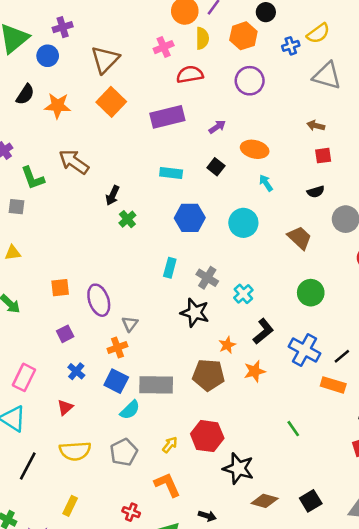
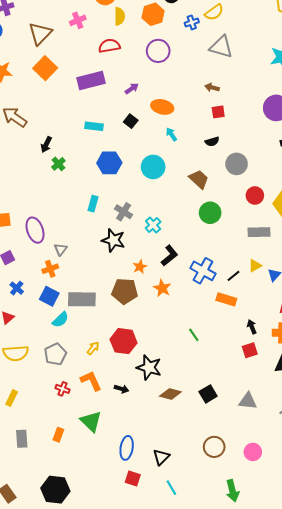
pink cross: (164, 47) -> (78, 20), moved
green circle: (311, 293) -> (210, 213), moved
orange star: (255, 371) -> (162, 288), turned -30
red cross: (131, 512) -> (62, 389), moved
black arrow: (207, 516) -> (122, 389), moved

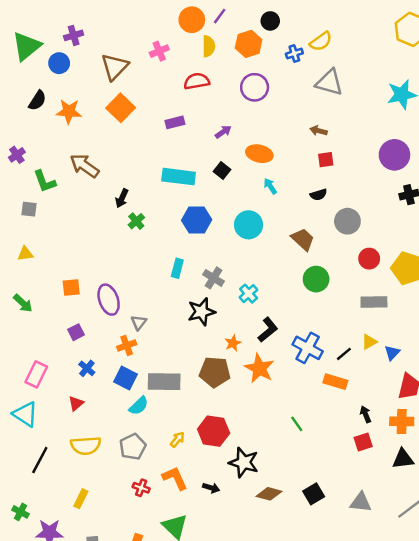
purple rectangle: (91, 80) -> (175, 122), size x0.6
cyan rectangle: (94, 126) -> (179, 177), size x1.5
black star: (113, 240) -> (201, 312), turned -30
orange star: (162, 288) -> (259, 368), size x1.4

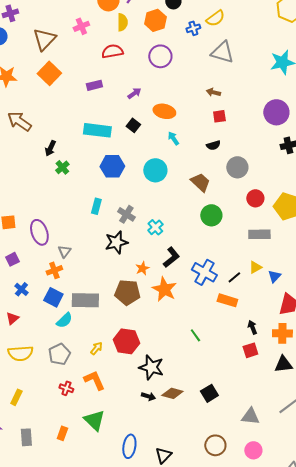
black arrow: (211, 488) -> (148, 396), moved
gray triangle: (361, 502) -> (250, 416), moved

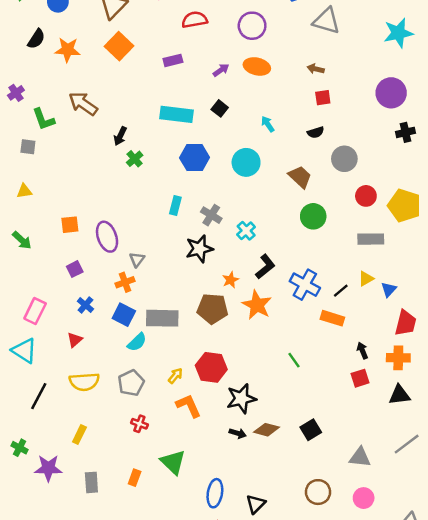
orange ellipse: (164, 111) -> (257, 66), moved
black star: (151, 367) -> (241, 399), turned -30
orange L-shape: (94, 380) -> (189, 406), moved

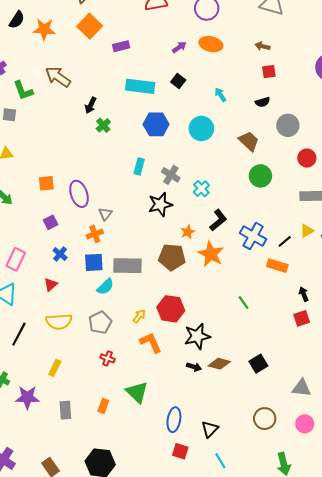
purple rectangle: (173, 60) -> (121, 46), moved
blue square: (124, 315) -> (94, 262), turned -30

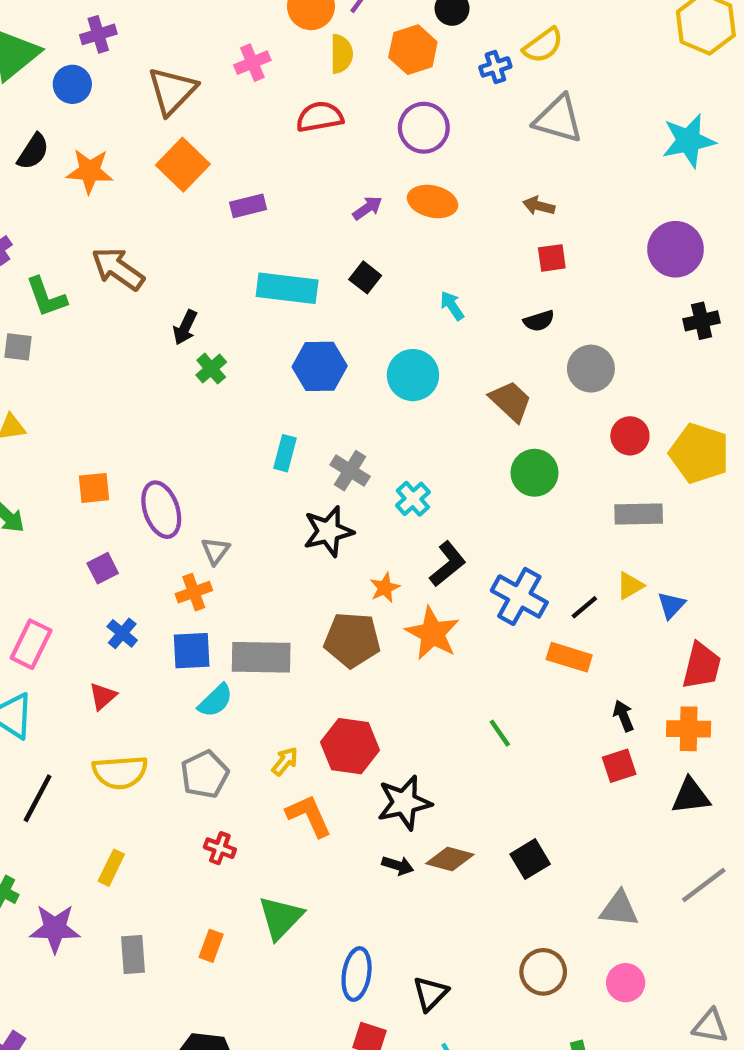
green triangle: (137, 392) -> (281, 918), turned 30

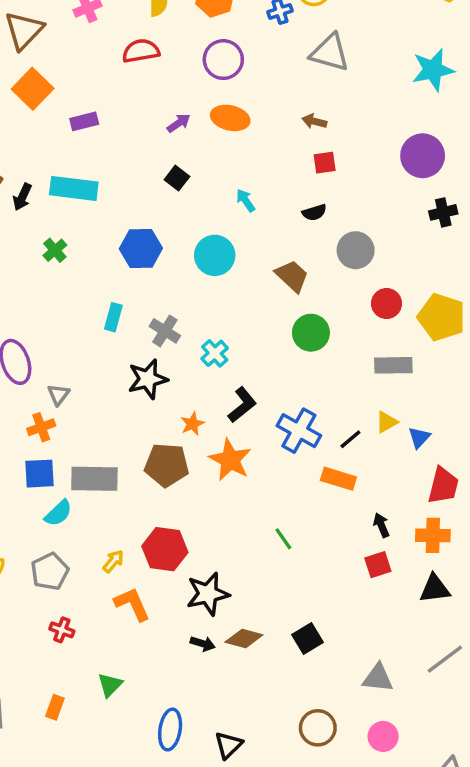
cyan rectangle: (287, 288) -> (74, 188), moved
black arrow: (185, 327) -> (22, 197), moved
green triangle: (281, 918) -> (110, 685), size x0.7

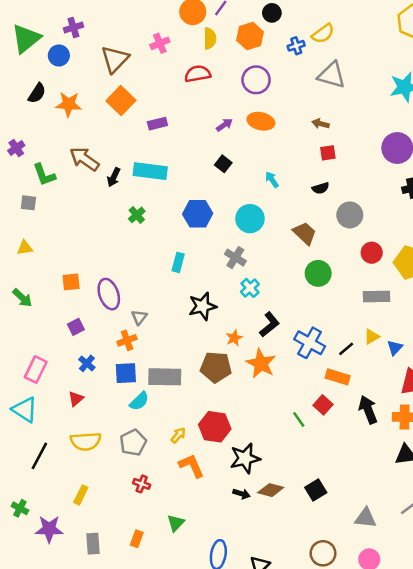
gray cross: (165, 331) -> (235, 258), moved
black arrow: (381, 525) -> (368, 410), size x1.6
red square: (378, 565) -> (323, 405), moved, turned -30

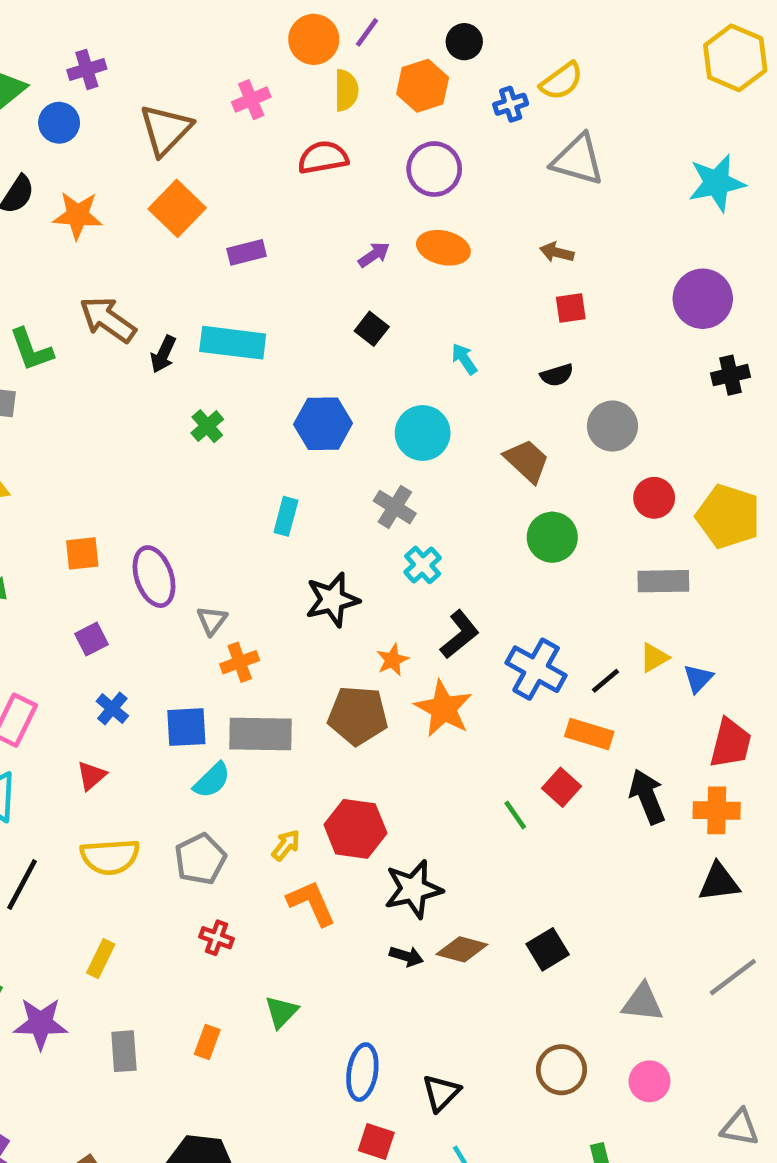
orange cross: (127, 340) -> (240, 662), moved

